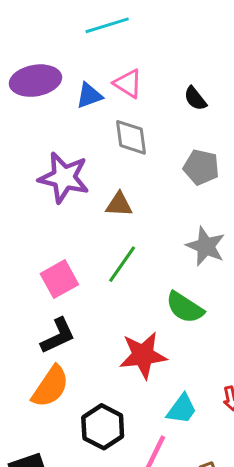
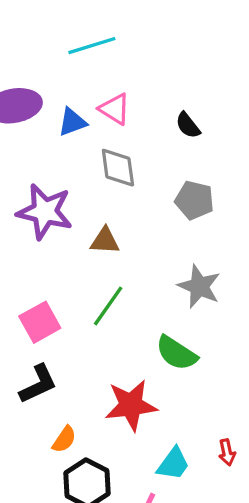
orange semicircle: (50, 387) -> (64, 439), moved, size x0.6

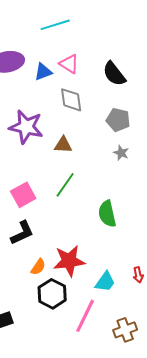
black semicircle: (188, 125) -> (114, 74), size x1.5
gray star: (199, 286) -> (121, 153), moved, size x0.6
green semicircle: (176, 353) -> (107, 214), turned 44
red star: (131, 405) -> (69, 261), moved

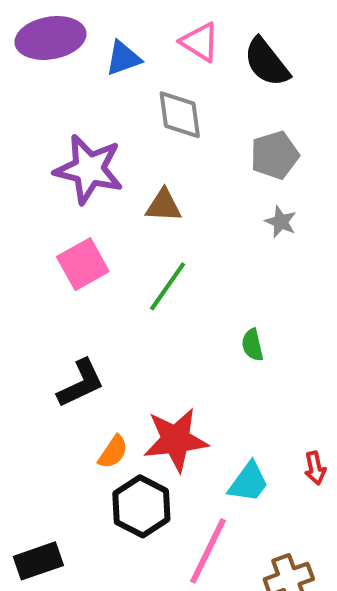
pink triangle: (69, 64) -> (200, 42), moved
gray pentagon: (118, 120) -> (275, 155), turned -30
pink square: (23, 195) -> (83, 264), moved
green semicircle: (107, 214) -> (252, 345), size x0.6

